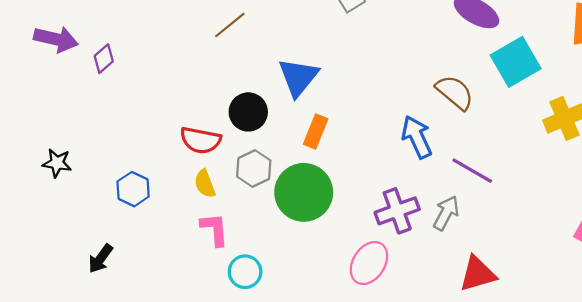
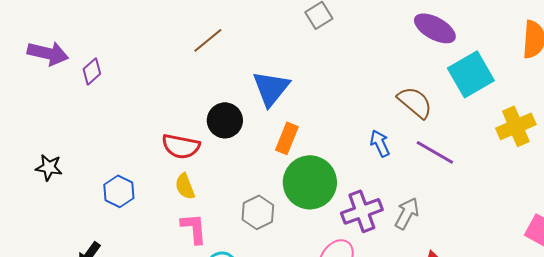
blue arrow: (417, 137) -> (380, 143), size x0.7
gray hexagon: (254, 168) -> (258, 212), moved
purple line: (472, 171) -> (435, 152), moved
green circle: (304, 192) -> (310, 182), moved

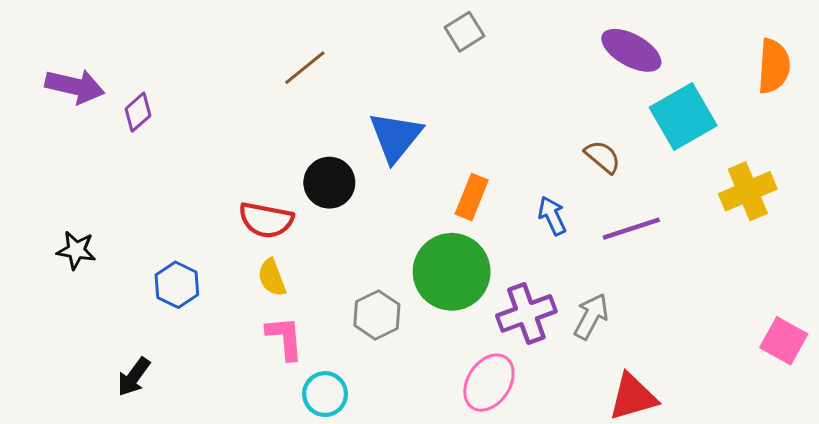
brown semicircle: (415, 102) -> (603, 157), size x0.7
orange rectangle: (287, 138) -> (472, 197), moved
purple line: (435, 152) -> (631, 229), turned -48

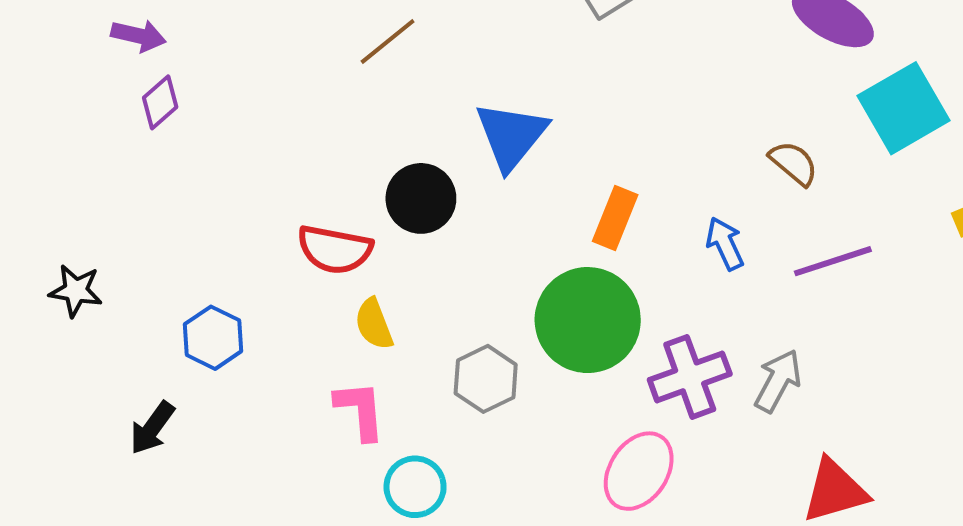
purple arrow: (75, 86) -> (138, 36), moved, size x0.7
yellow semicircle: (272, 278) -> (374, 324), moved
black arrow: (134, 377) -> (152, 428), moved

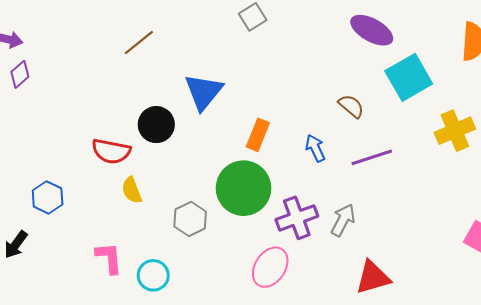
pink L-shape: (360, 410) -> (109, 258), moved

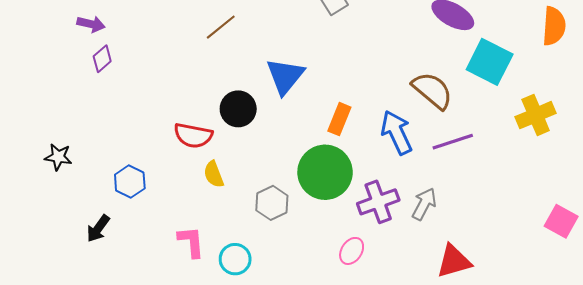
cyan square: (409, 77) -> (490, 62), turned -33
brown semicircle: (351, 106) -> (432, 90), size x1.6
blue arrow: (315, 148) -> (397, 132), size x1.6
pink ellipse: (270, 267) -> (352, 251), size x0.7

